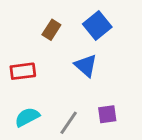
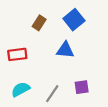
blue triangle: (86, 66) -> (65, 50), turned -36

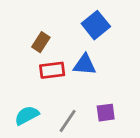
brown rectangle: (39, 23) -> (41, 42), moved
red rectangle: (17, 54) -> (52, 70), moved

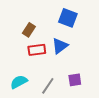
blue square: (96, 25) -> (68, 18), turned -30
blue triangle: (85, 65) -> (60, 46), turned -42

